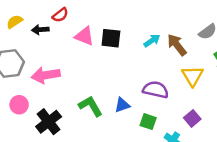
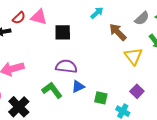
pink triangle: (84, 36) -> (39, 17), moved
cyan arrow: (152, 41) -> (97, 13), moved
purple semicircle: (156, 90) -> (66, 66), moved

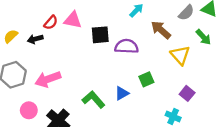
purple semicircle: (66, 66) -> (127, 46), moved
green square: (101, 98) -> (146, 79), moved, turned -32

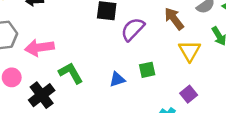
purple semicircle: (127, 46) -> (133, 29), turned -60
green L-shape: (93, 99) -> (71, 73), moved

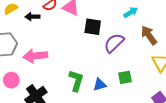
green L-shape: (71, 73) -> (76, 81), moved, turned 45

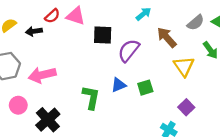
blue triangle: (100, 85) -> (119, 85), moved

